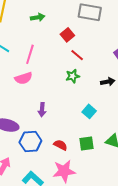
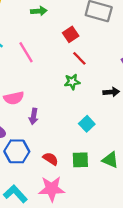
pink line: (30, 54) -> (26, 52), turned -54
pink semicircle: (24, 78) -> (14, 98), moved

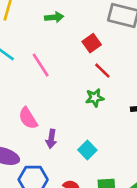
pink semicircle: (14, 98) -> (28, 118), turned 72
cyan square: (87, 124) -> (87, 150), moved

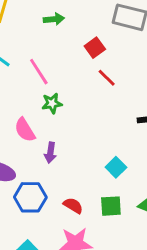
green star: (95, 98) -> (52, 103), moved
cyan square: (87, 150) -> (116, 167), moved

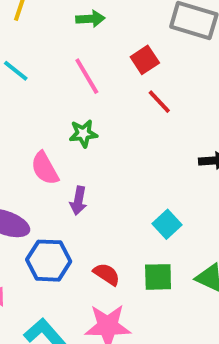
pink line: (39, 72) -> (87, 76), moved

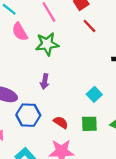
green star: (83, 134) -> (47, 44), size x1.5
pink semicircle: (45, 168) -> (20, 32), moved

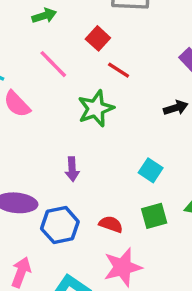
green star: (47, 44) -> (96, 109), moved

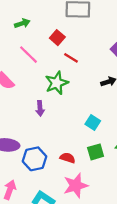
purple arrow: (72, 169) -> (40, 108), moved

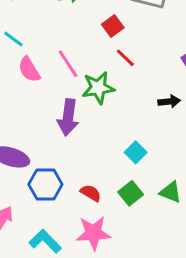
pink line: (29, 55) -> (68, 64), moved
purple arrow: (40, 108) -> (68, 117), size x1.6
green square: (96, 152) -> (131, 193), turned -35

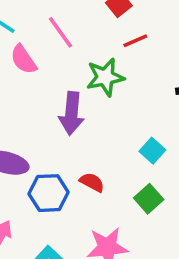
red line: (125, 58) -> (135, 41), turned -65
pink line: (68, 64) -> (60, 32), moved
red semicircle: (91, 193) -> (92, 182), moved

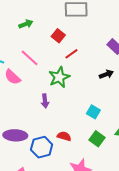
purple arrow: (71, 113) -> (45, 101), size x0.6

